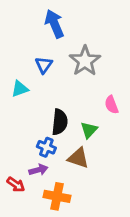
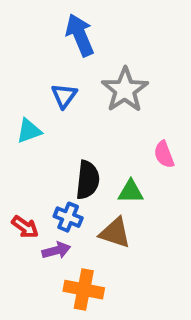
green triangle: (89, 130) -> (131, 192), turned 48
red arrow: (16, 184) -> (25, 227), moved

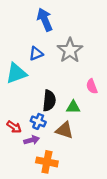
blue triangle: (64, 96) -> (36, 54), turned 32
cyan triangle: (29, 131) -> (16, 73), size x1.5

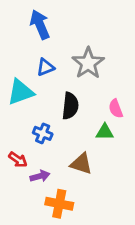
blue arrow: (45, 20) -> (40, 25), moved
black semicircle: (49, 101) -> (70, 106), moved
green triangle: (73, 107) -> (105, 132), moved
blue cross: (38, 121) -> (43, 133), moved

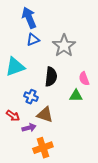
blue triangle: (45, 67) -> (33, 40), moved
brown triangle: (81, 164) -> (45, 115), moved
orange cross: (59, 204) -> (43, 148), turned -30

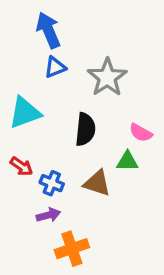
pink semicircle: (84, 79) -> (141, 133), turned -40
blue cross: (31, 97) -> (52, 183), moved
brown triangle: (45, 115) -> (97, 183), moved
red arrow: (13, 116) -> (21, 166), moved

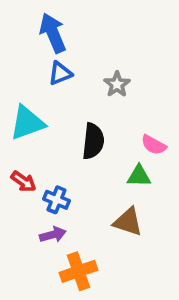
gray star: (107, 77) -> (117, 84), size x0.6
brown triangle: (97, 183) -> (128, 222), moved

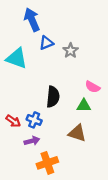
blue triangle: (60, 73) -> (46, 43), moved
cyan triangle: (27, 123) -> (17, 58), moved, turned 40
black semicircle: (93, 141) -> (53, 97), moved
red arrow: (23, 181) -> (13, 121), moved

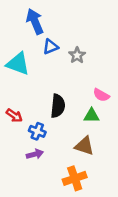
red arrow: (13, 121) -> (14, 116), moved
orange cross: (47, 163) -> (75, 178), moved

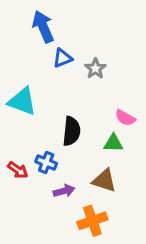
cyan triangle: (18, 64) -> (22, 101), moved
red arrow: (14, 116) -> (18, 170), moved
purple arrow: (35, 154) -> (64, 191), moved

